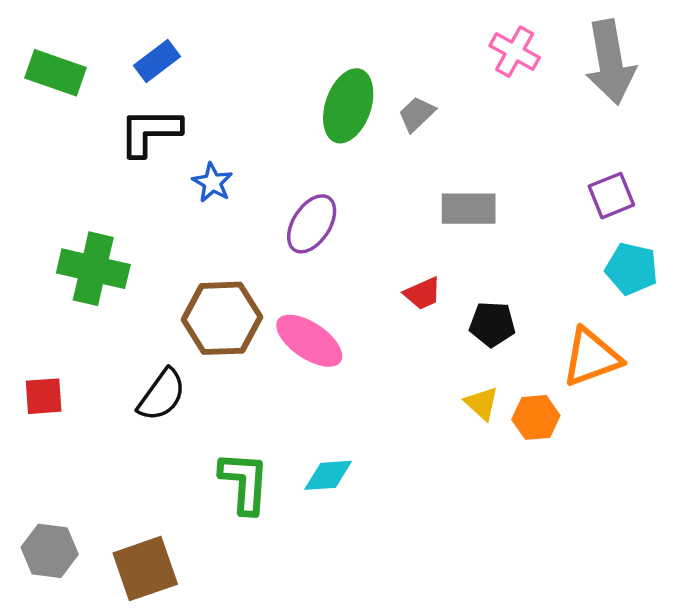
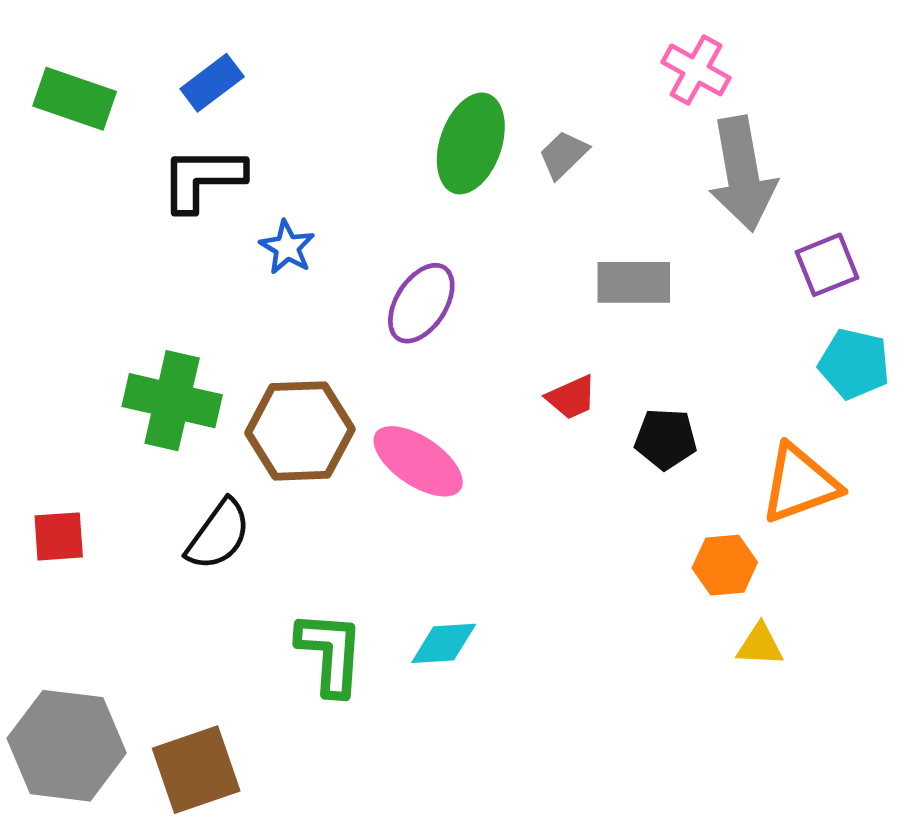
gray arrow: (610, 62) -> (742, 174), moved
green cross: (93, 269) -> (172, 401), moved
yellow triangle: (482, 403) -> (760, 645), moved, turned -39
gray hexagon: (50, 551) -> (67, 746), size x1.5

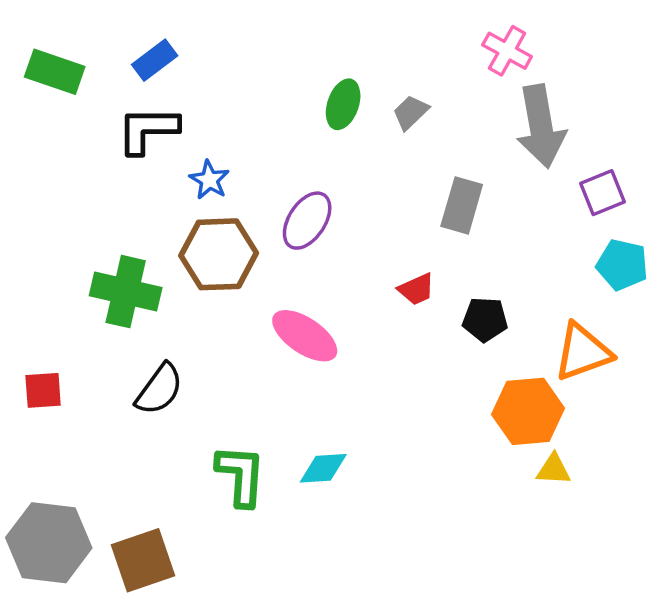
green ellipse: (471, 143) -> (343, 104), size x0.7
gray rectangle: (634, 282) -> (462, 205), turned -74
brown hexagon: (300, 431) -> (219, 254), moved
orange hexagon: (725, 565) -> (528, 411), size x1.5

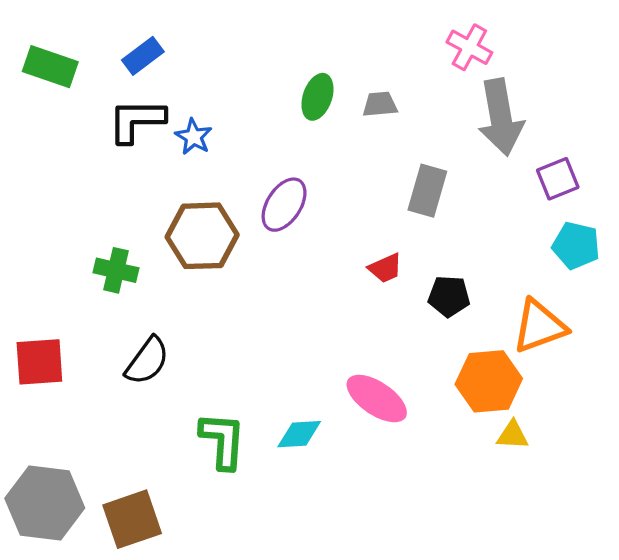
gray trapezoid: (411, 112) -> (380, 104), turned 39
blue star: (209, 180) -> (194, 137), moved
green cross: (126, 292) -> (116, 270), size x0.7
pink ellipse: (305, 336) -> (377, 399), moved
red square: (43, 390) -> (39, 362), size x1.4

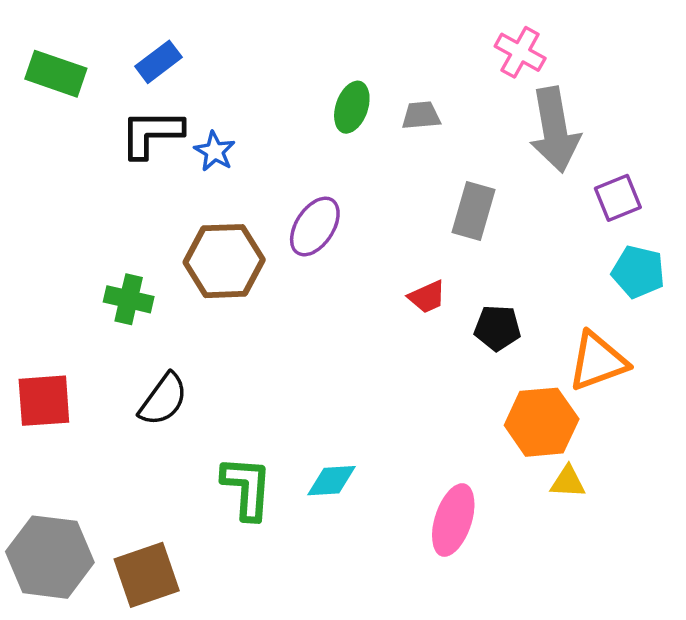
pink ellipse: (377, 399) -> (453, 520), moved, turned 74

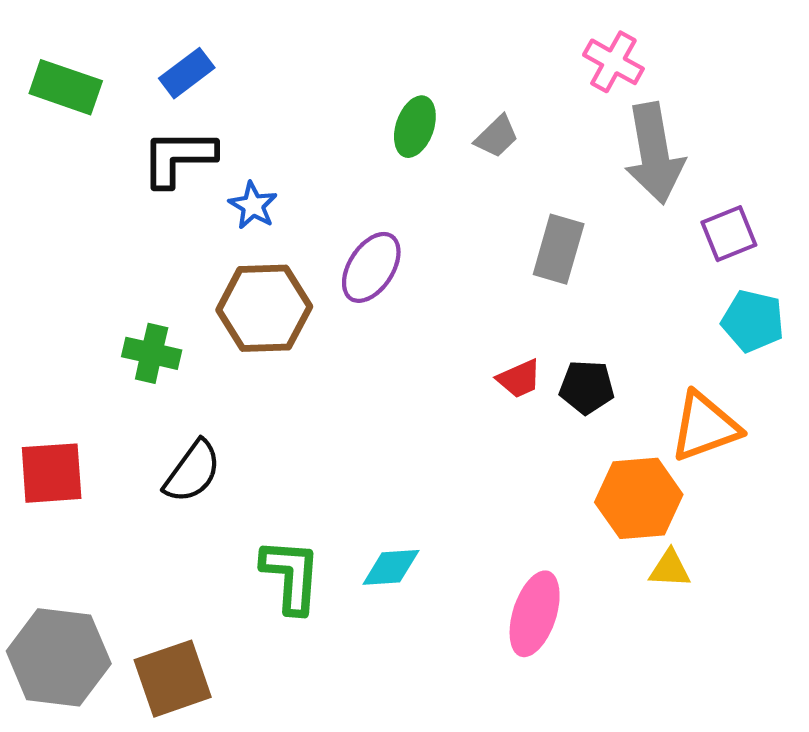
gray trapezoid: (421, 115) -> (497, 136), turned 141
blue star: (215, 151) -> (253, 205), moved
red trapezoid: (427, 297) -> (519, 379), moved

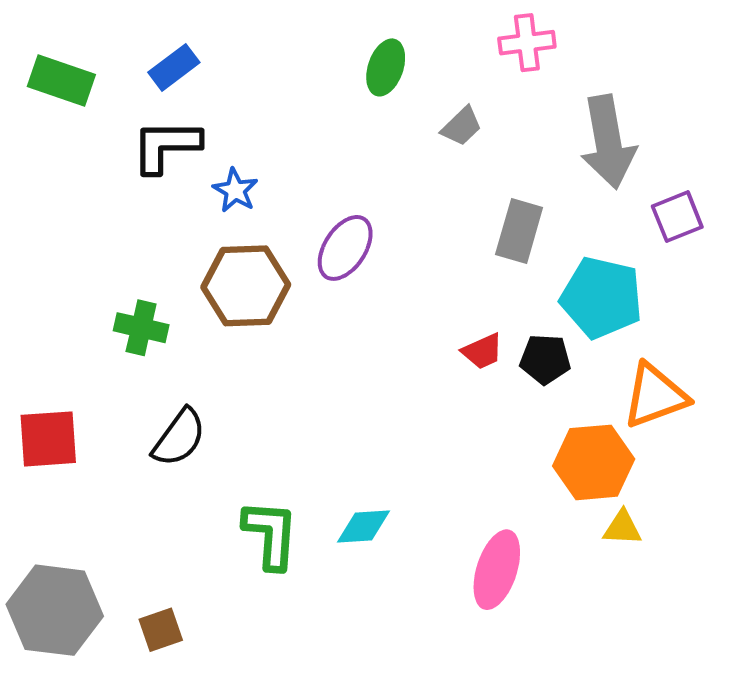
pink cross: (613, 62) -> (527, 43), moved, turned -36
green ellipse: (415, 127) -> (386, 67), moved
cyan pentagon: (753, 321) -> (601, 298), moved, size x1.4
brown square: (173, 679) -> (161, 630), size x0.6

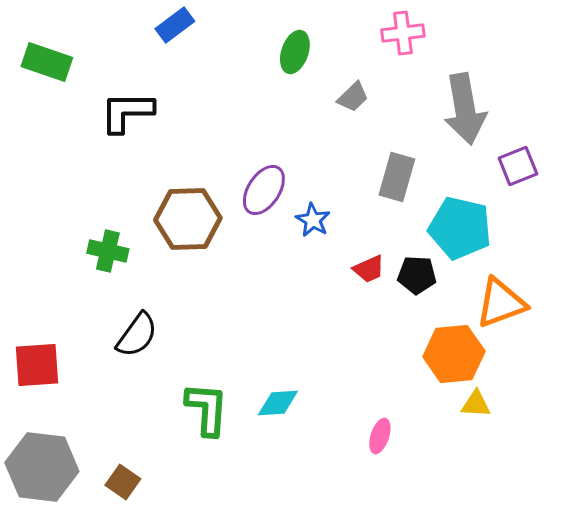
blue rectangle: (174, 67) -> (175, 25), moved
blue star: (235, 190) -> (313, 220), moved
red square: (48, 439) -> (37, 365), moved
pink ellipse: (497, 570) -> (380, 436), size x0.6
brown square: (161, 630) -> (123, 482), turned -36

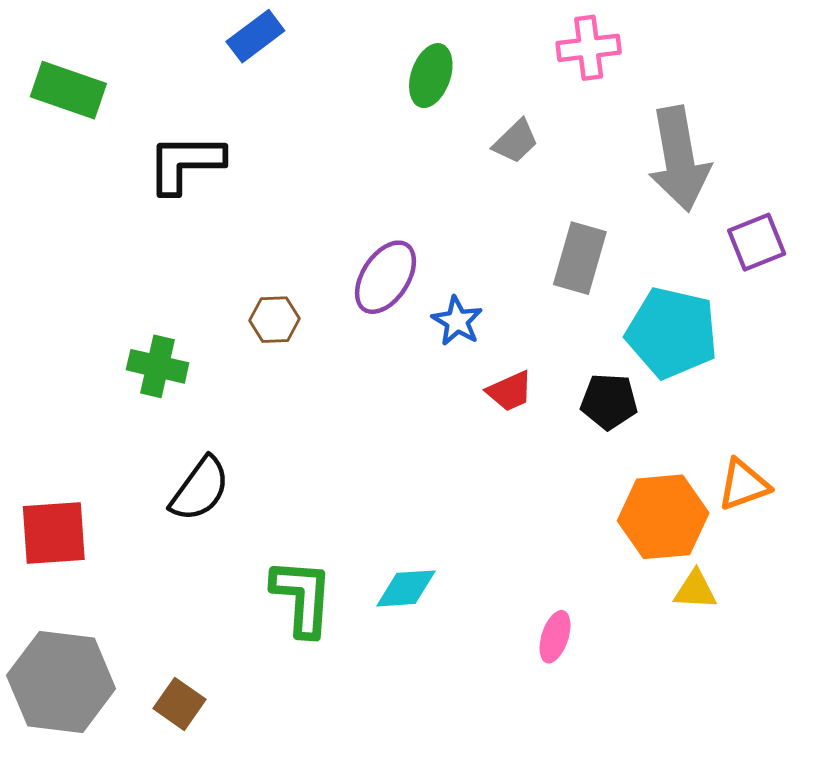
brown hexagon: (188, 219) -> (274, 320), size x0.5
red trapezoid: (369, 269) -> (510, 391), moved
orange triangle: (501, 303) -> (744, 485), moved, size x0.7

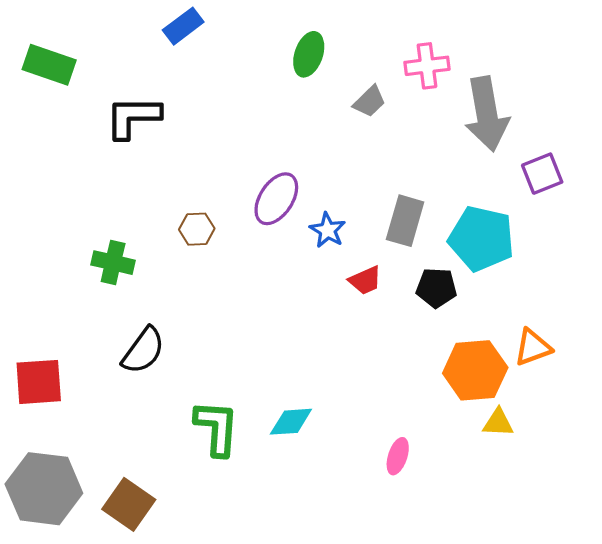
pink cross: (589, 48) -> (427, 66), moved
gray rectangle: (580, 258) -> (405, 221), moved
brown square: (179, 704) -> (129, 504), size x1.4

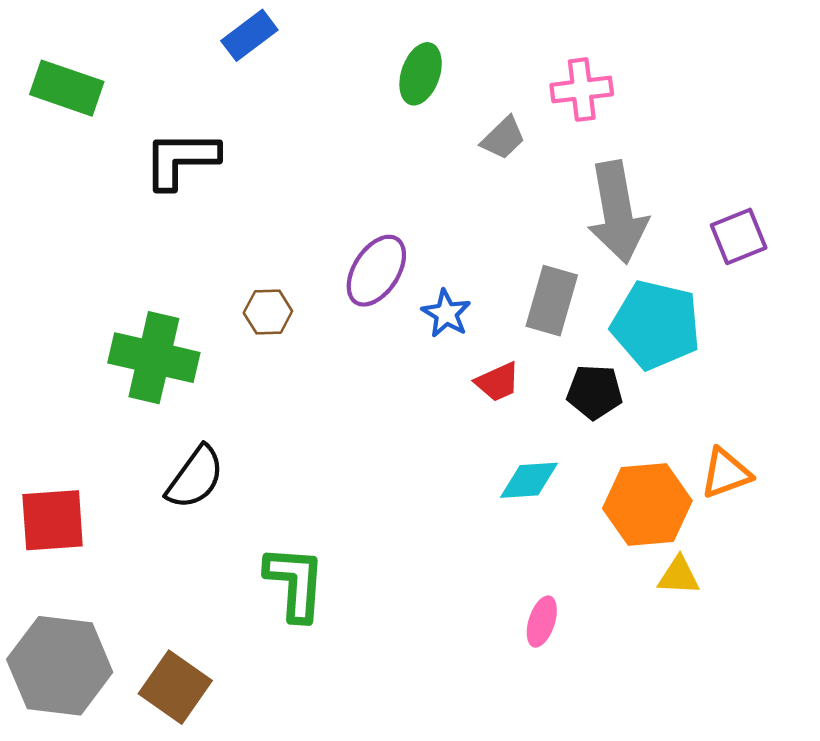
gray arrow: (487, 114) -> (617, 212), moved
green cross: (113, 263) -> (154, 358), size x1.5
cyan diamond: (291, 422) -> (529, 480), moved

